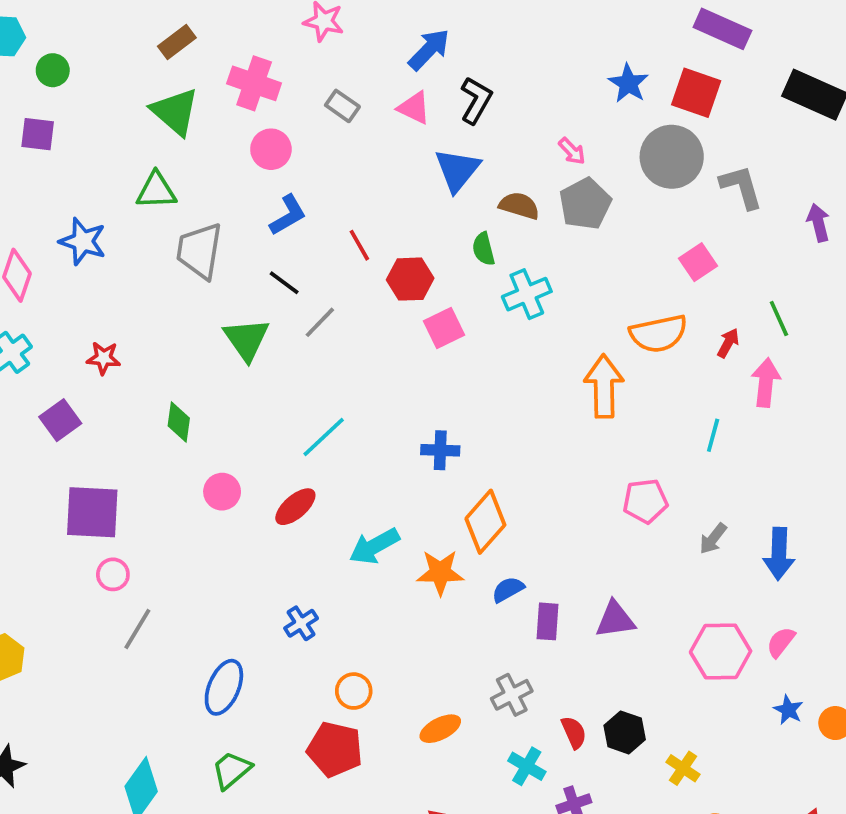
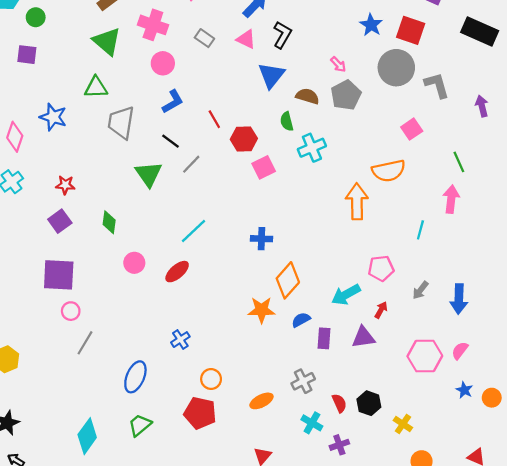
red arrow: (728, 343) -> (381, 310), moved
purple square: (60, 420) -> (60, 221), moved
cyan arrow: (374, 546) -> (346, 295), moved

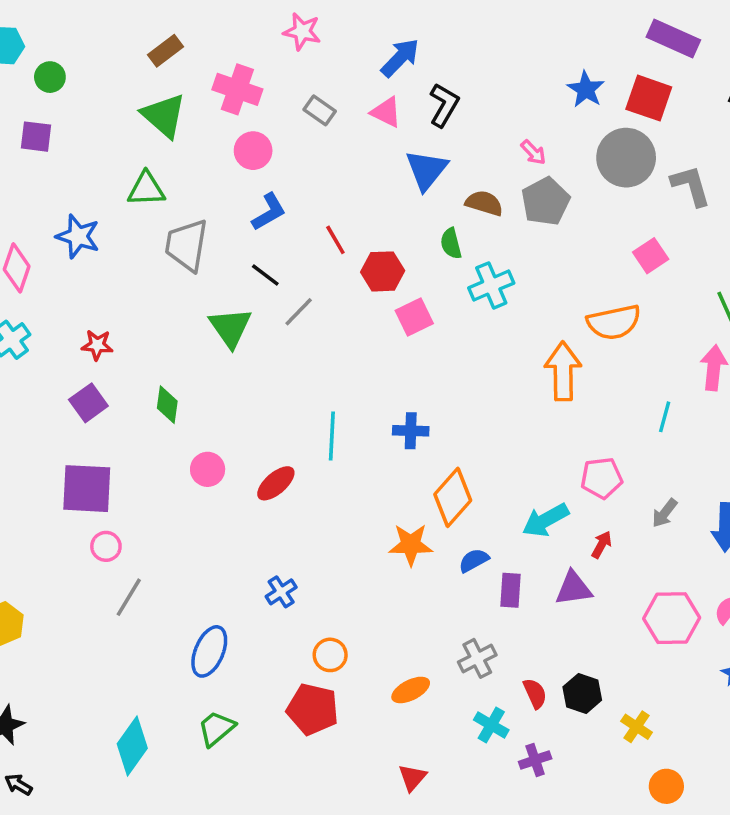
cyan line: (194, 231) -> (332, 436), moved, turned -44

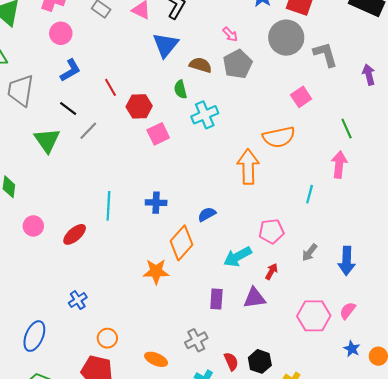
blue semicircle: (474, 560) -> (207, 214), moved
orange ellipse: (411, 690) -> (156, 359), turned 50

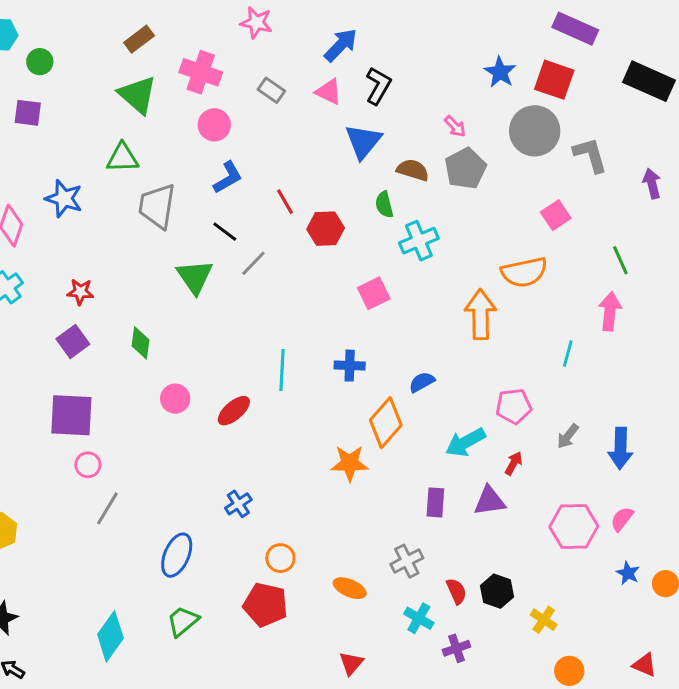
pink square: (158, 134) -> (374, 293), moved

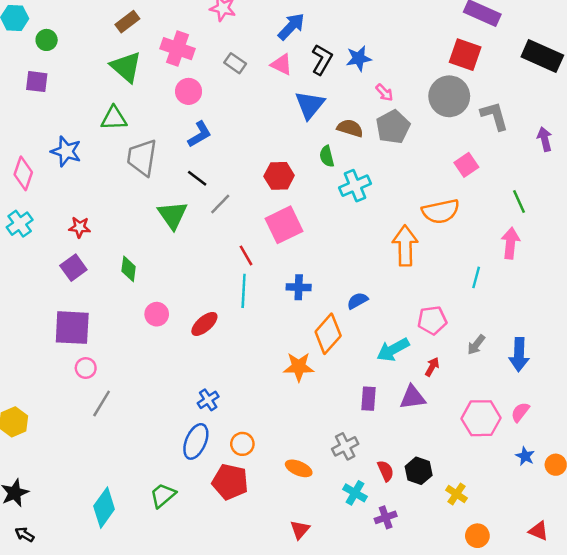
blue star: (500, 72) -> (359, 58), moved, turned 30
red line: (285, 202) -> (246, 255), moved
pink square: (374, 293) -> (284, 225), moved, size x1.4
blue ellipse: (177, 555) -> (196, 441), moved

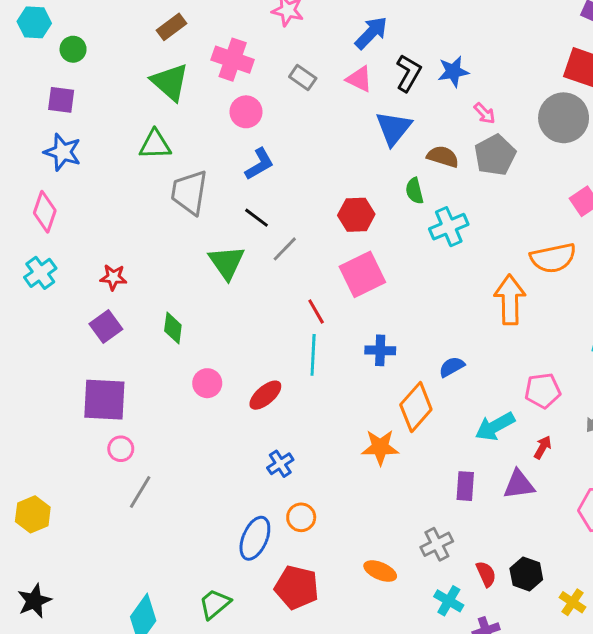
blue star: (66, 151) -> (63, 152), moved
blue cross: (208, 400) -> (280, 464), moved
orange circle: (242, 444) -> (301, 517), moved

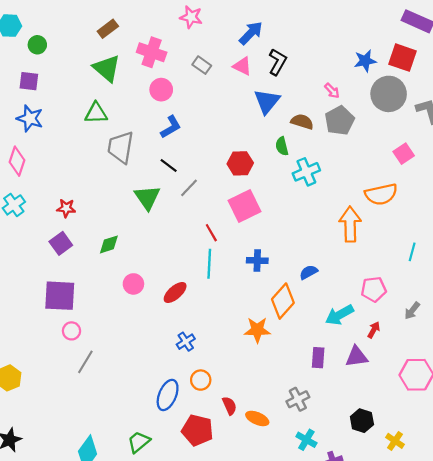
blue star: (453, 72) -> (365, 61), moved
green diamond: (173, 328) -> (109, 244), turned 65
red semicircle: (486, 574) -> (230, 406), moved

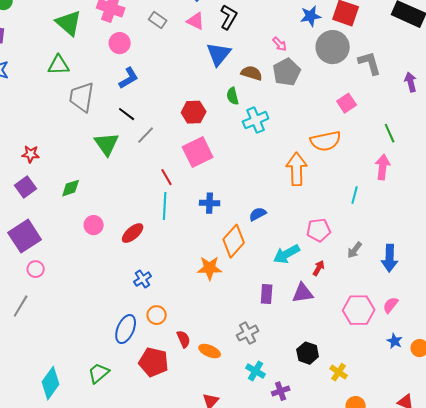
purple square: (60, 296) -> (25, 236), turned -36
gray line: (85, 362) -> (21, 306), moved

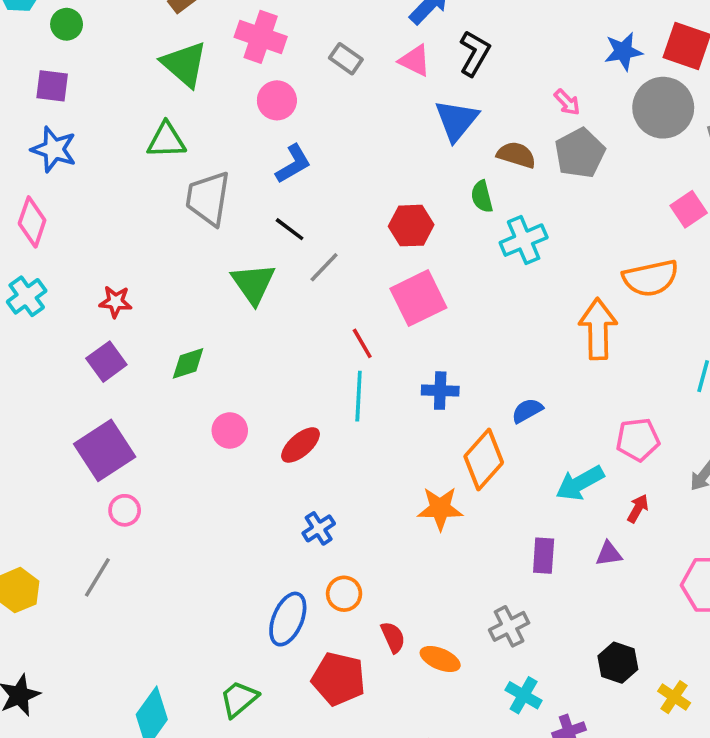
purple triangle: (303, 293) -> (609, 554), size x0.7

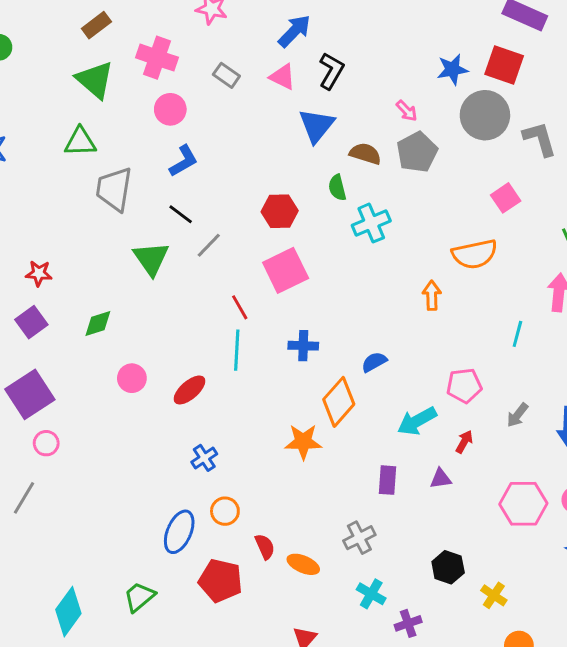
orange arrow: (598, 329) -> (432, 295), size x0.6

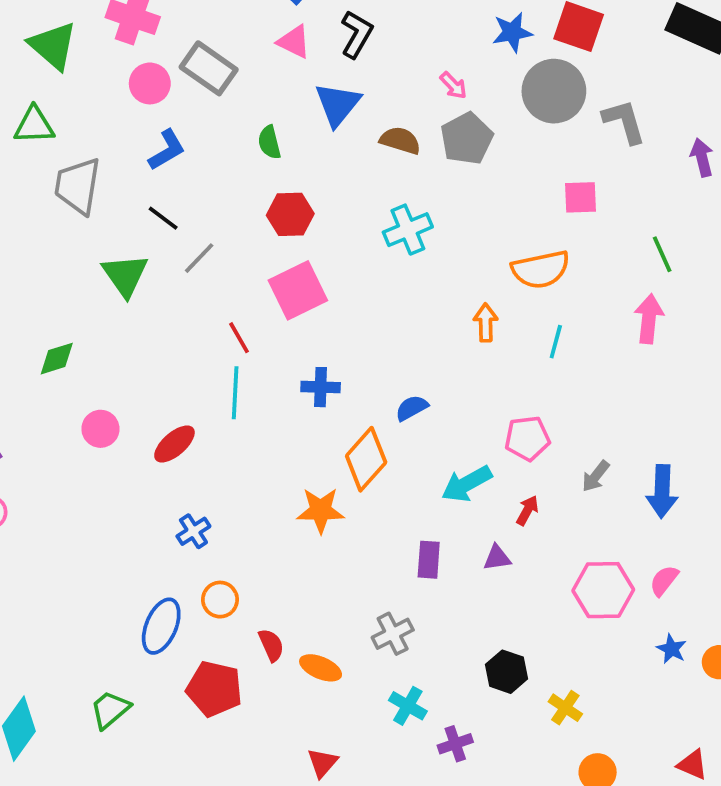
gray rectangle: (226, 75) -> (209, 68), moved, size x1.6
green semicircle: (337, 188) -> (269, 142), moved
pink square: (506, 198) -> (580, 197), turned 32
cyan line: (517, 334) -> (556, 342), moved

